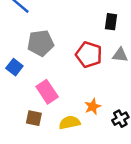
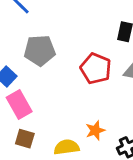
pink rectangle: (47, 92) -> (19, 105), moved

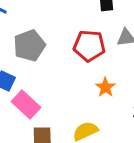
orange star: (95, 130) -> (105, 87), moved

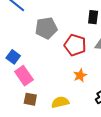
gray pentagon: (29, 46) -> (46, 28), moved

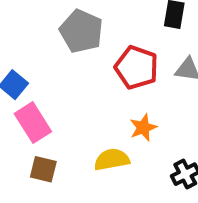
gray pentagon: (46, 28) -> (81, 31), turned 30
yellow semicircle: (60, 102) -> (112, 160), moved

